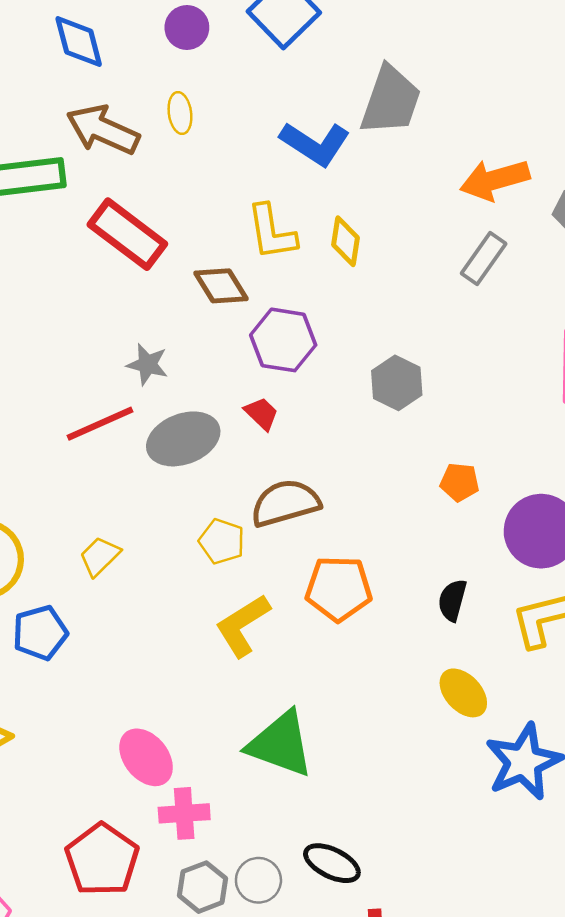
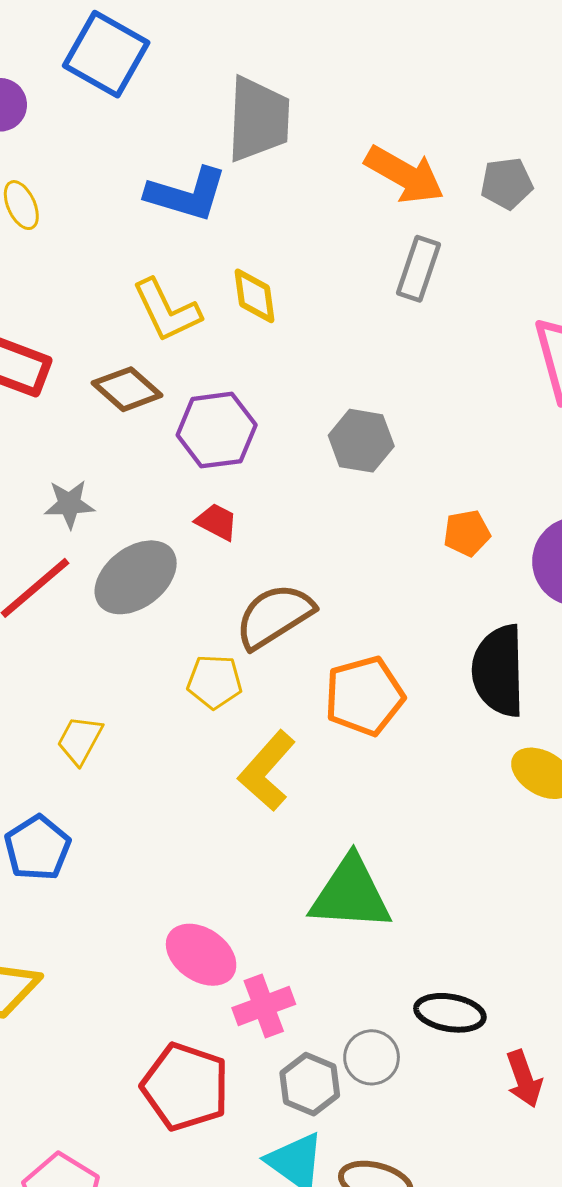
orange arrow: (495, 180) -> (404, 175), turned -118
black semicircle: (452, 600) -> (499, 671), size x1.8

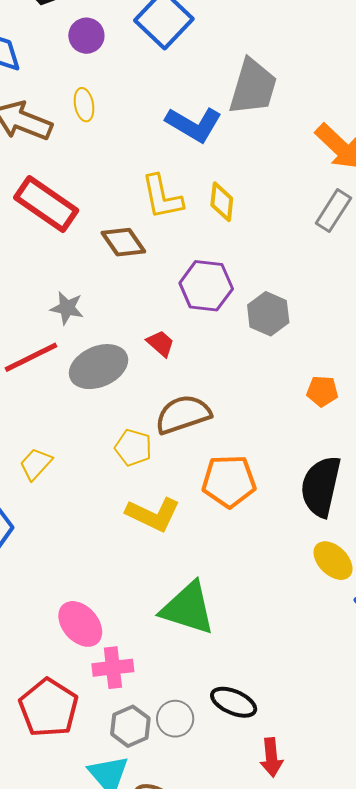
purple hexagon: (217, 430) -> (206, 286), moved
yellow L-shape: (267, 771) -> (153, 514), turned -120

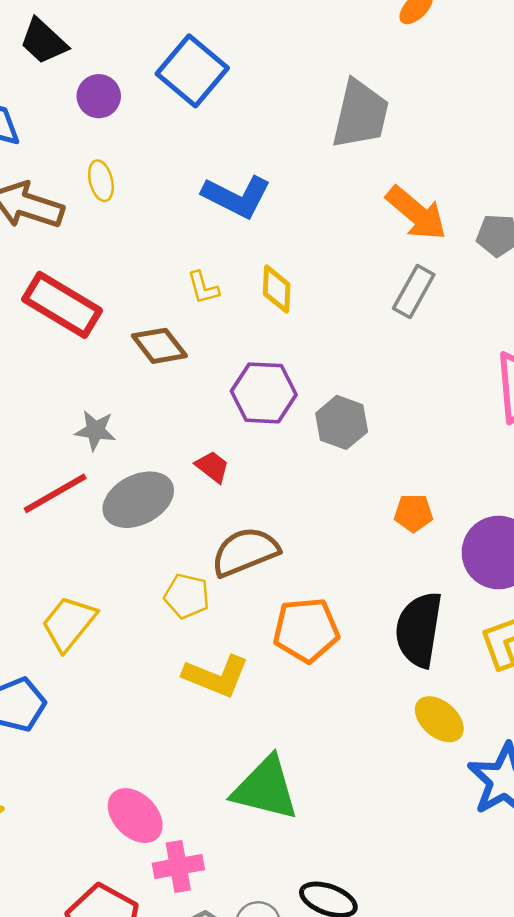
gray trapezoid: (253, 87) -> (360, 114), moved
yellow L-shape: (162, 197) -> (203, 288), size x0.6
yellow trapezoid: (36, 464) -> (69, 623), size x1.4

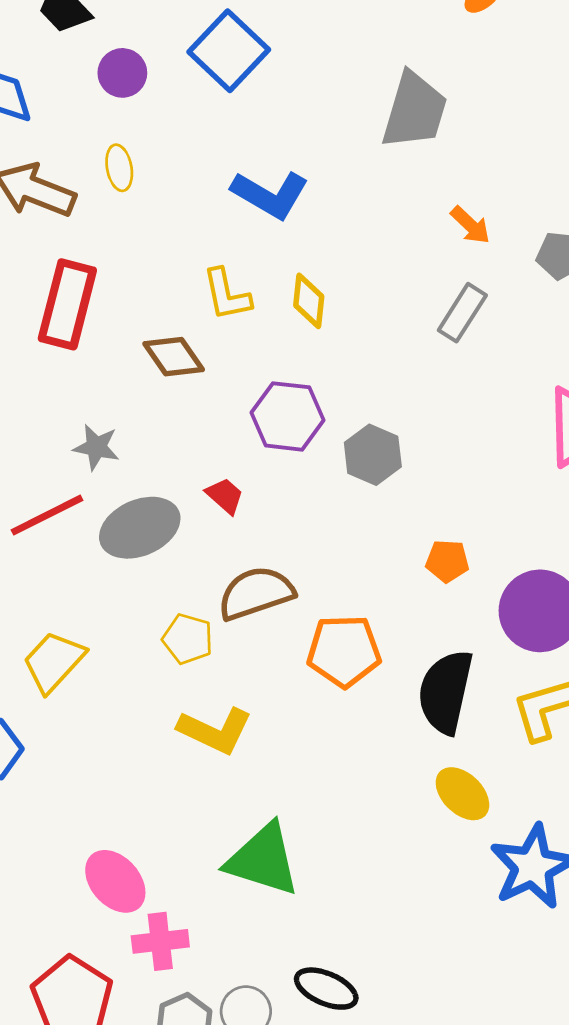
orange arrow: (416, 213) -> (470, 225), size x0.6
yellow L-shape: (203, 288) -> (227, 295), size x1.4
red rectangle: (62, 305) -> (67, 304), turned 70
orange pentagon: (306, 630) -> (344, 651), moved

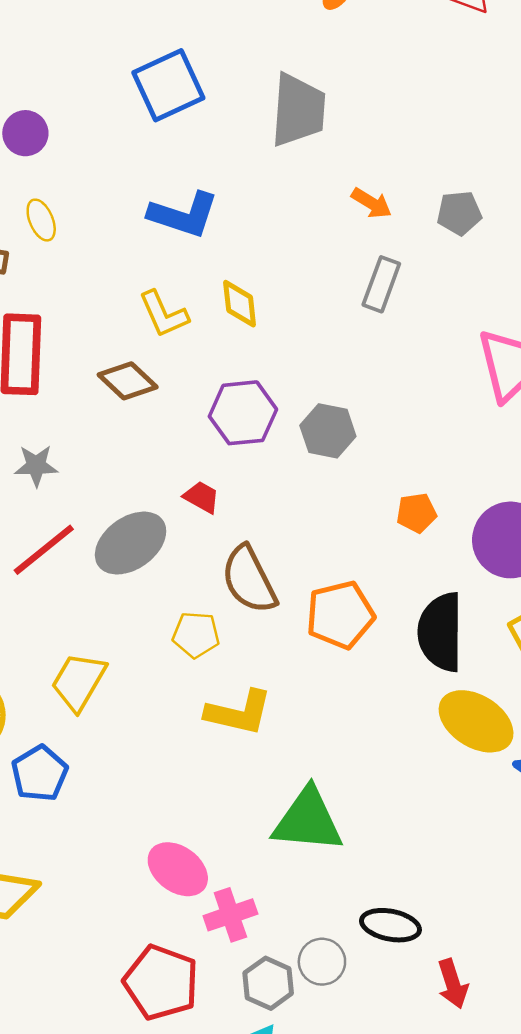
blue square: (229, 51) -> (168, 85), moved, turned 34
gray star: (96, 447) -> (36, 466), moved
brown semicircle: (256, 593) -> (249, 580), turned -86
yellow ellipse: (462, 794) -> (476, 721), size x1.4

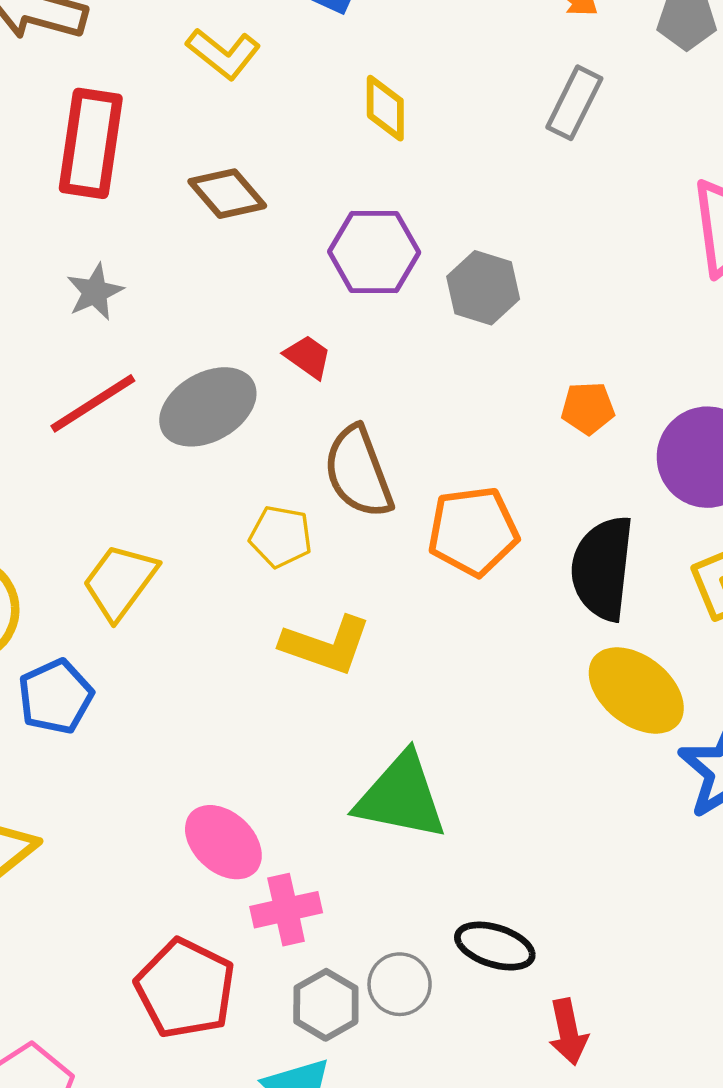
yellow L-shape: (164, 314) -> (223, 54), moved, turned -34
gray star: (36, 466) -> (95, 292), turned -30

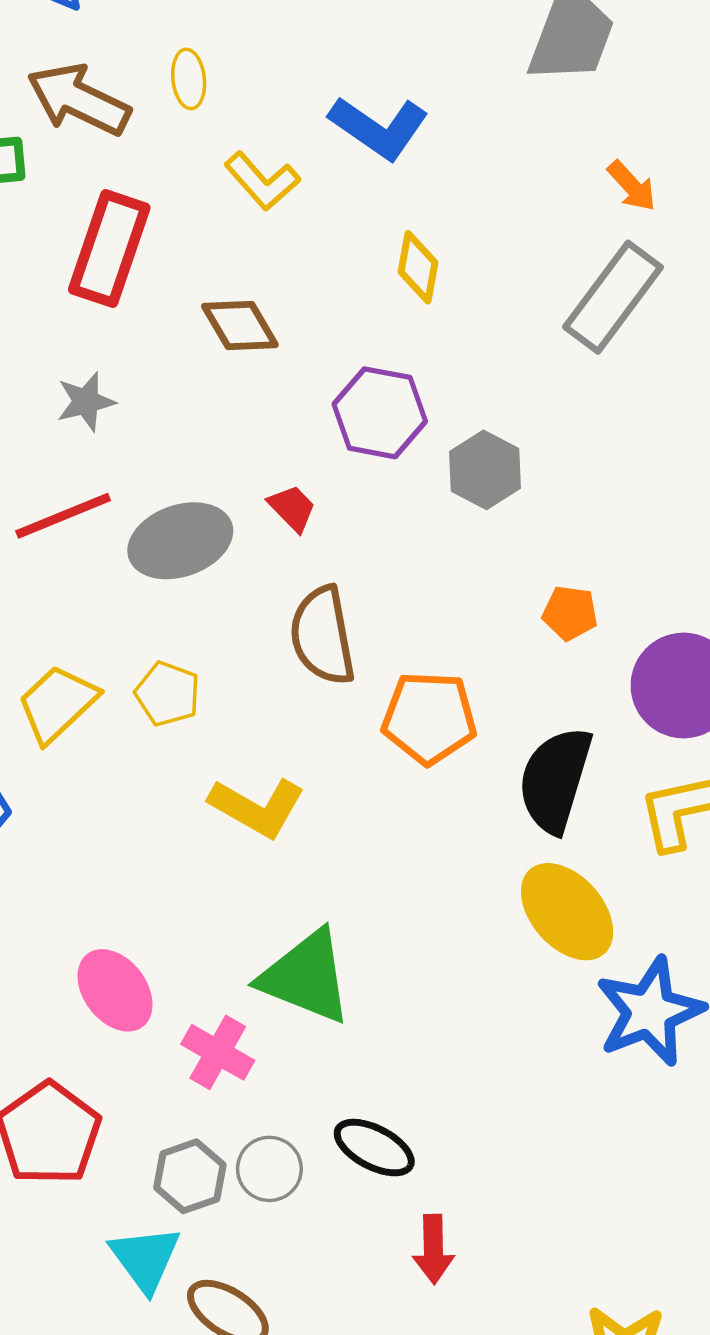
gray rectangle: (574, 103) -> (613, 297), size x1.5
yellow pentagon: (281, 537) -> (168, 694), moved
pink cross: (286, 910) -> (218, 1052), moved, turned 32

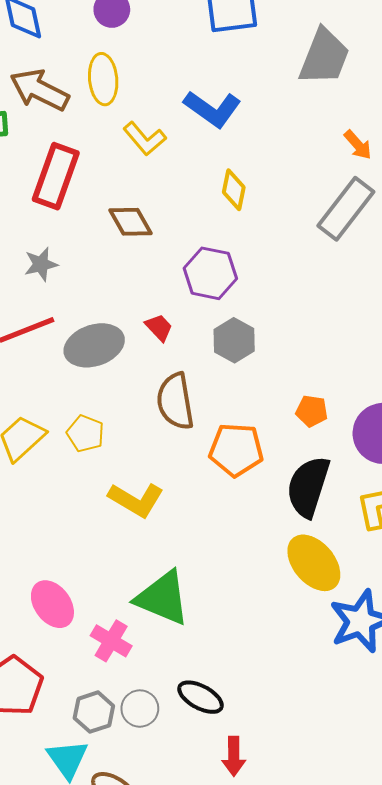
yellow ellipse: (189, 79) -> (103, 79), size x1.5
gray hexagon: (485, 470) -> (234, 340), moved
orange pentagon: (570, 613) -> (312, 411), moved

